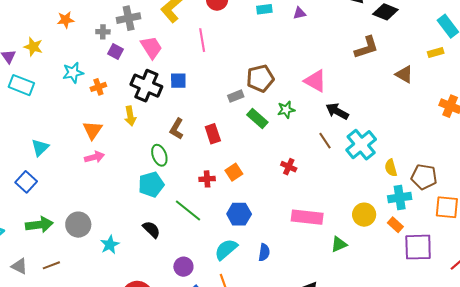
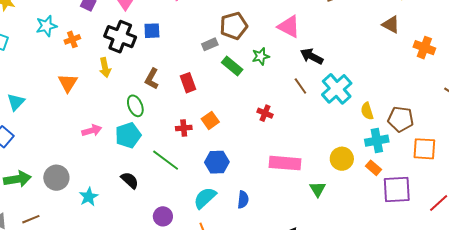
brown triangle: (404, 74) -> (391, 25), moved
pink arrow: (94, 157) -> (92, 130), moved
green triangle: (339, 244) -> (318, 189), turned -36

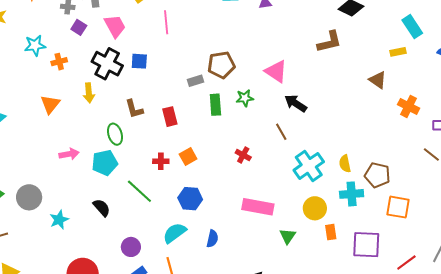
green rectangle: (232, 66) -> (215, 105), turned 40
brown L-shape: (152, 79) -> (134, 109), turned -50
cyan cross: (337, 89) -> (309, 166), moved
orange rectangle: (373, 168) -> (331, 232), moved, turned 35

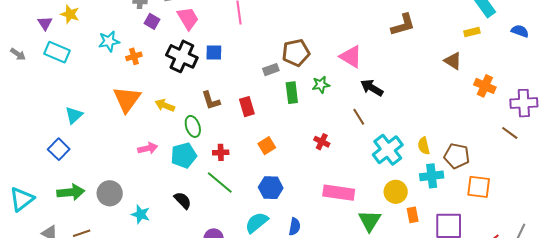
yellow arrow: (89, 93) -> (165, 105), moved, turned 120
orange triangle: (50, 104) -> (127, 99), size x1.4
red cross: (161, 161) -> (221, 152), moved
cyan star: (59, 220) -> (141, 214), turned -30
green triangle: (288, 236) -> (370, 221), size x1.4

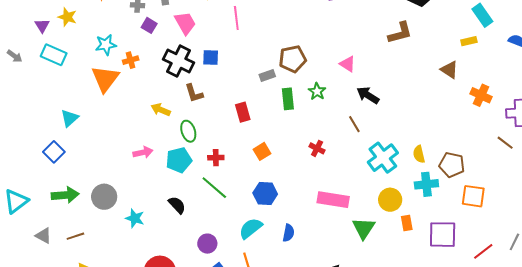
pink triangle: (351, 57) -> (347, 64), size x0.7
green star: (321, 85) -> (317, 91), turned -30
orange triangle: (127, 99) -> (105, 79), moved
brown L-shape: (211, 100) -> (194, 93), moved

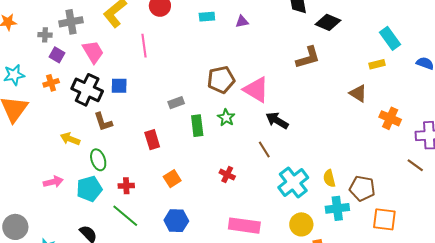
brown pentagon: (293, 59) -> (221, 80), moved
orange cross: (131, 60) -> (51, 83), moved
pink triangle: (347, 64) -> (256, 90), size x1.6

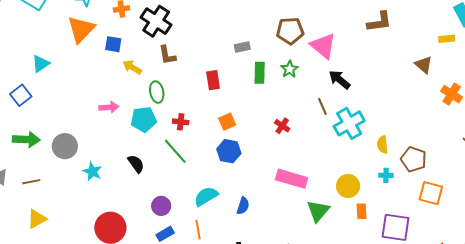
blue square: (119, 86) -> (113, 44), moved
cyan cross: (293, 182) -> (349, 123), moved
cyan cross: (337, 208) -> (386, 175), size x0.6
blue hexagon: (176, 221) -> (229, 151), moved

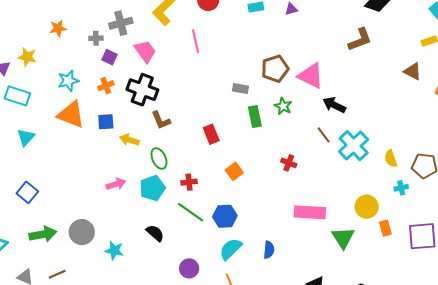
orange triangle: (81, 29) -> (71, 115), turned -40
gray rectangle: (242, 47) -> (241, 89), moved, turned 35
cyan triangle: (41, 64) -> (26, 137), moved
blue hexagon: (229, 151) -> (225, 216), moved

